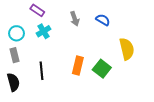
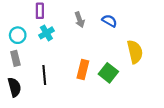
purple rectangle: (37, 10) -> (40, 11), turned 56

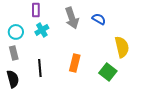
gray arrow: (80, 20) -> (72, 18), size x1.5
green square: (108, 73) -> (108, 72), moved

